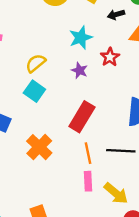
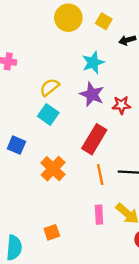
red star: (110, 57) -> (121, 105), moved, turned 30
purple star: (79, 70) -> (92, 94), size x1.5
pink rectangle: (88, 181) -> (99, 215), moved

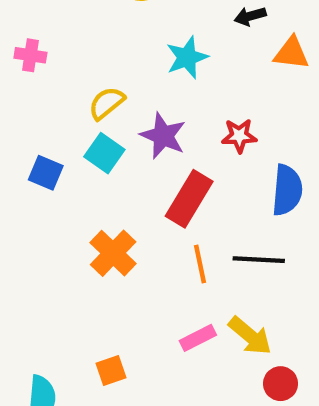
purple star: (92, 94) -> (163, 136), moved
blue square: (16, 145) -> (46, 173), moved
pink rectangle: (99, 215) -> (198, 338), turned 66

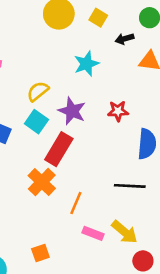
red rectangle: (189, 199) -> (59, 149), moved
orange line: (200, 264) -> (76, 203), moved, turned 35
pink rectangle: (198, 338) -> (93, 233), turned 48

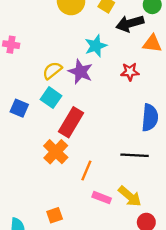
black arrow: (125, 39) -> (130, 23), size x1.6
purple star: (72, 111) -> (80, 72), moved
red star: (118, 111) -> (130, 72), moved

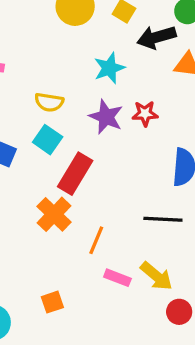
yellow semicircle: (52, 71) -> (49, 102), turned -132
purple star: (80, 72) -> (106, 117), moved
red star: (130, 72) -> (145, 114), moved

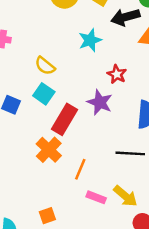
yellow semicircle: (49, 102) -> (45, 66), turned 30
red star: (145, 114) -> (117, 74), turned 30
purple star: (106, 117) -> (100, 102), moved

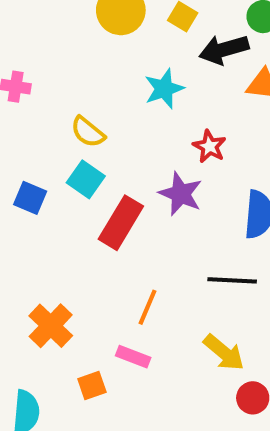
orange cross: (49, 150) -> (51, 326), moved
pink rectangle: (96, 197) -> (133, 357), moved

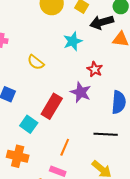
cyan square: (86, 179) -> (29, 124), moved
orange cross: (51, 326) -> (18, 156), turned -30

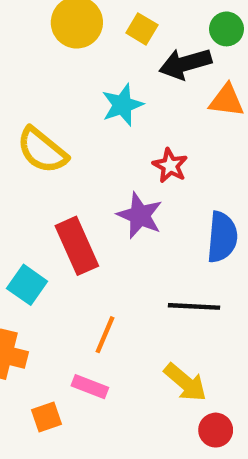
yellow semicircle: (36, 62) -> (42, 150), size x1.4
red rectangle: (52, 106) -> (77, 246), turned -55

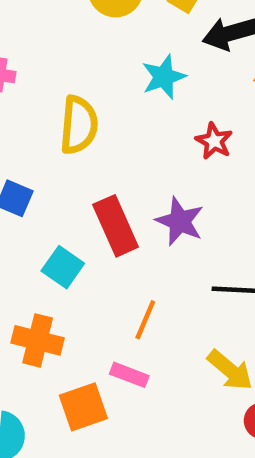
yellow semicircle: (42, 150) -> (79, 125), turned -124
purple star: (140, 215) -> (180, 221), moved
orange square: (47, 417) -> (83, 407), size x1.5

